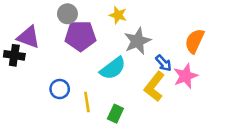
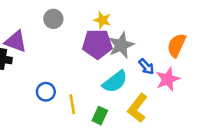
purple pentagon: (80, 36) -> (97, 44), moved
cyan semicircle: (113, 68) -> (115, 82), moved
yellow L-shape: (154, 86) -> (138, 108), moved

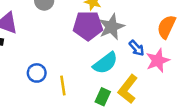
green rectangle: (100, 116) -> (103, 97), moved

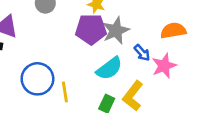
orange semicircle: (166, 27) -> (173, 31), turned 55
blue circle: (37, 73) -> (37, 79), size x1.6

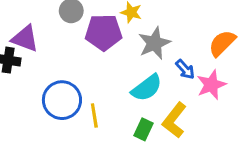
purple pentagon: (91, 29) -> (104, 32), moved
orange semicircle: (173, 31) -> (222, 43), turned -35

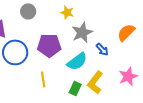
purple pentagon: (104, 32) -> (49, 45), moved
pink star: (211, 85) -> (128, 76), moved
blue circle: (62, 100) -> (15, 52), moved

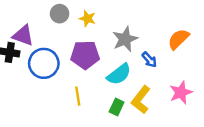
yellow star: (67, 12) -> (87, 18), moved

